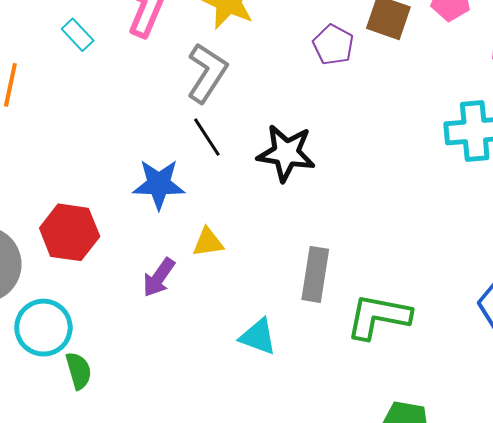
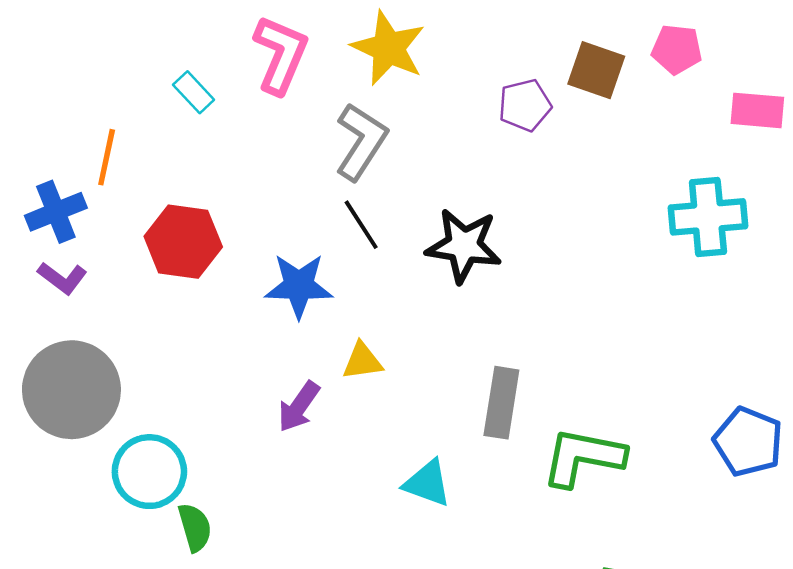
purple pentagon: (333, 45) -> (525, 105), turned 30
red hexagon: (70, 232) -> (183, 242), moved

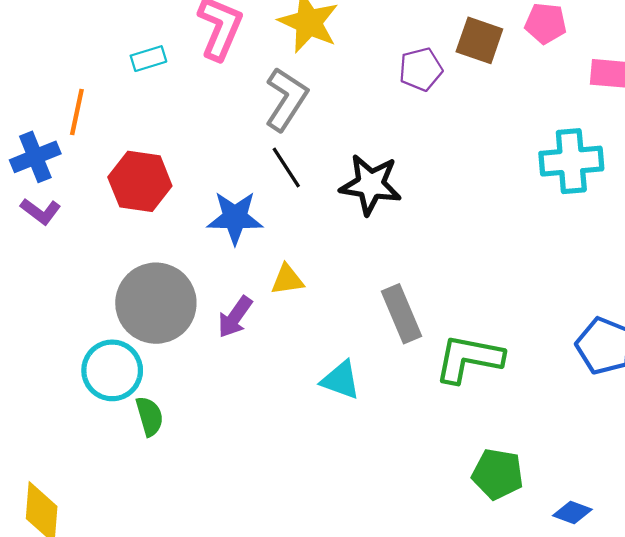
cyan rectangle: (194, 92) -> (148, 59), turned -64
gray circle: (71, 390) -> (156, 303), moved
gray rectangle: (501, 403) -> (402, 314), turned -32

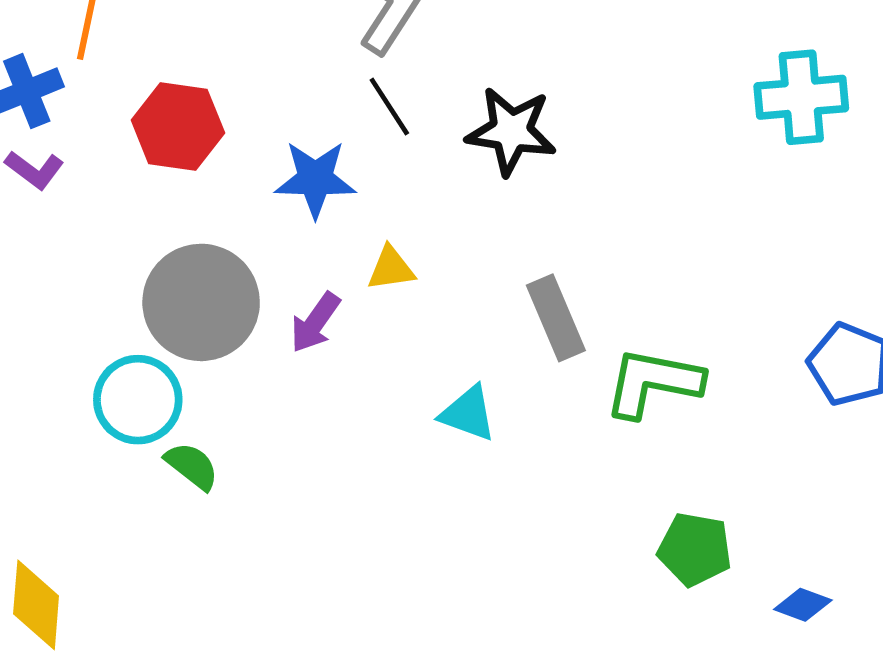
green semicircle: (150, 416) -> (192, 466), turned -36

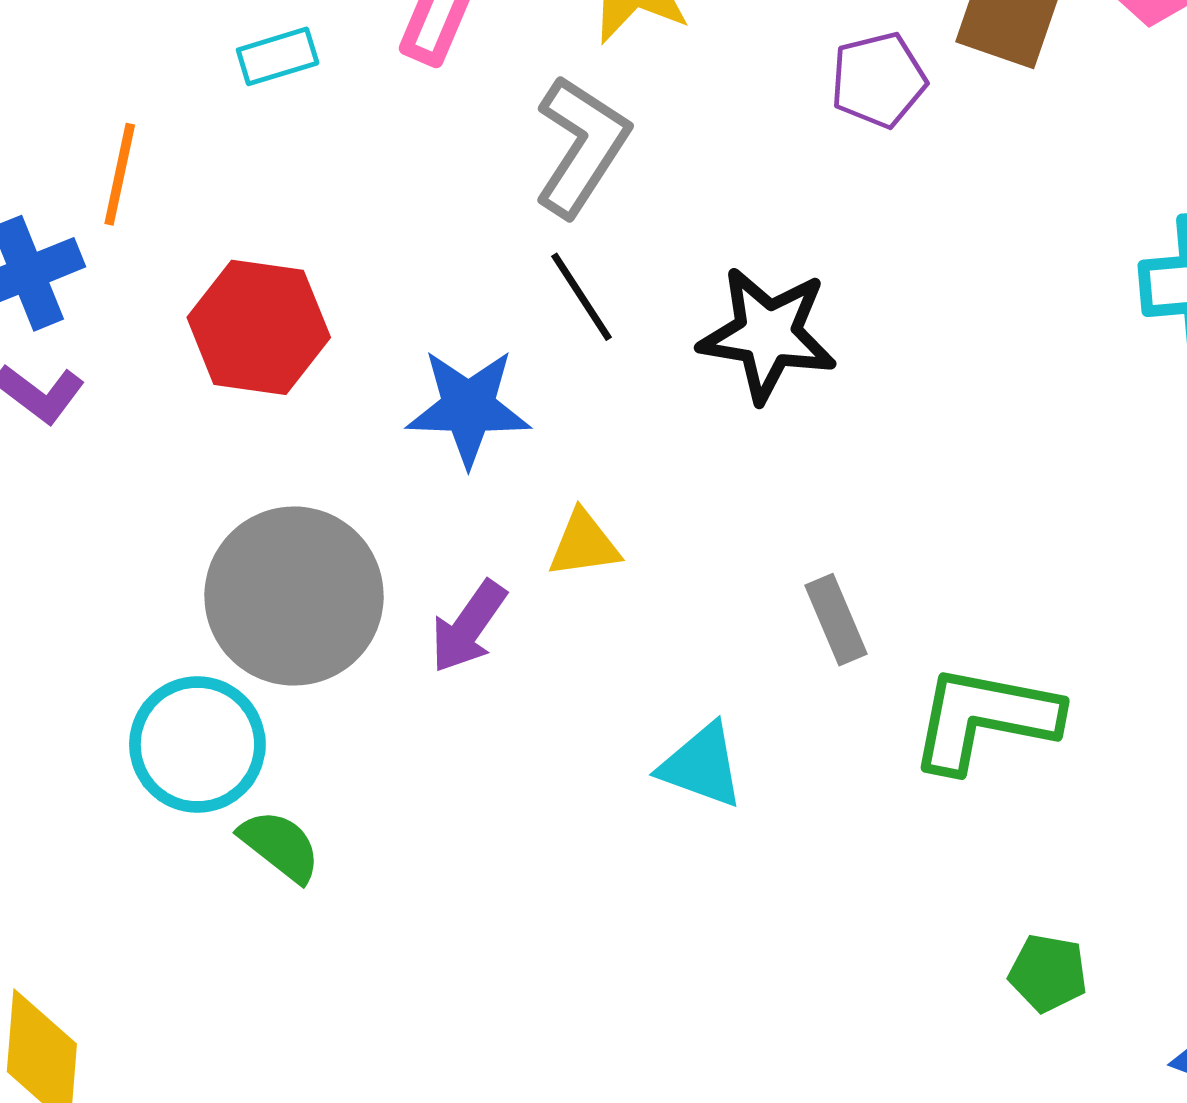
gray rectangle: (556, 318) -> (836, 620), size x0.7
green pentagon: (695, 549) -> (1048, 973), size x0.7

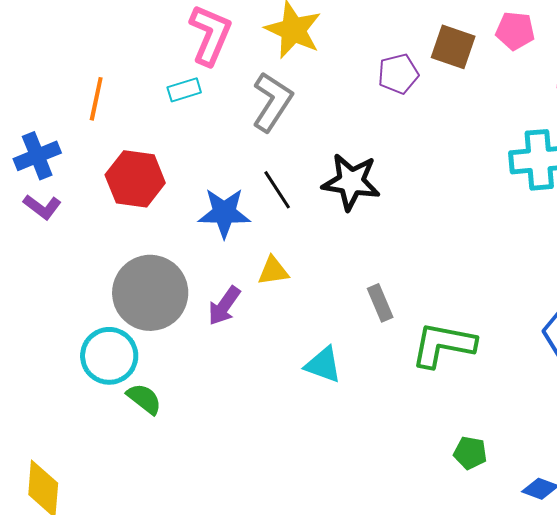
cyan rectangle: (278, 56) -> (184, 90), moved
orange line: (120, 174) -> (96, 99), moved
black line: (581, 297) -> (277, 190), moved

